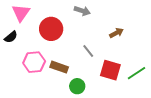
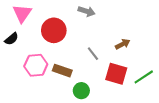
brown arrow: (116, 33) -> (123, 44), moved

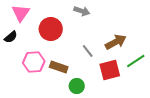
brown arrow: (123, 44) -> (116, 42), size x1.5
red square: (116, 74) -> (110, 70), turned -30
green line: (144, 77) -> (136, 61), moved

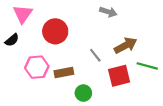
gray arrow: (82, 11) -> (108, 12), moved
green line: (136, 61) -> (147, 66), turned 48
brown rectangle: (59, 67) -> (64, 72), turned -30

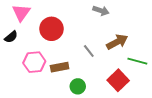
red square: (119, 76) -> (118, 80), moved, turned -30

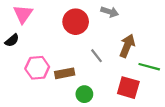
red circle: (51, 29) -> (76, 22), moved
brown arrow: (117, 42) -> (127, 46), turned -40
red square: (118, 80) -> (128, 88), turned -30

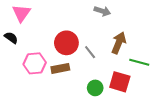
red circle: (76, 22) -> (66, 43), moved
black semicircle: (12, 40) -> (11, 38), turned -104
green circle: (84, 94) -> (95, 88), moved

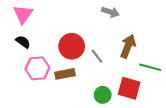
black semicircle: (11, 38) -> (23, 42), moved

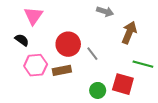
pink triangle: (23, 14) -> (33, 16), moved
brown arrow: (128, 46) -> (129, 33), moved

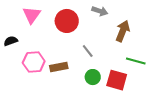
black semicircle: (22, 40) -> (11, 41), moved, turned -56
red circle: (68, 44) -> (67, 21), moved
green circle: (98, 90) -> (93, 77), moved

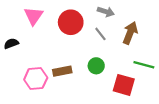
gray line: (88, 51) -> (100, 34), moved
pink hexagon: (34, 62) -> (36, 79), moved
green circle: (93, 77) -> (96, 66), moved

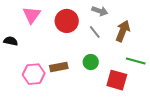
black semicircle: (11, 44) -> (11, 41), turned 32

